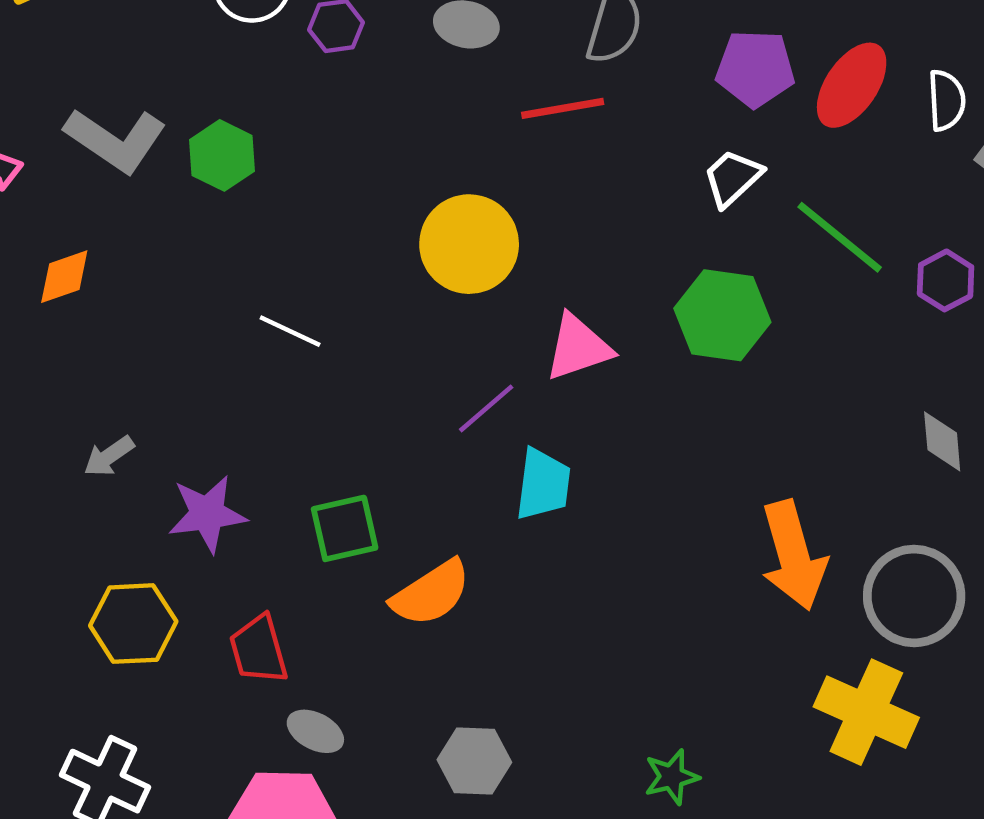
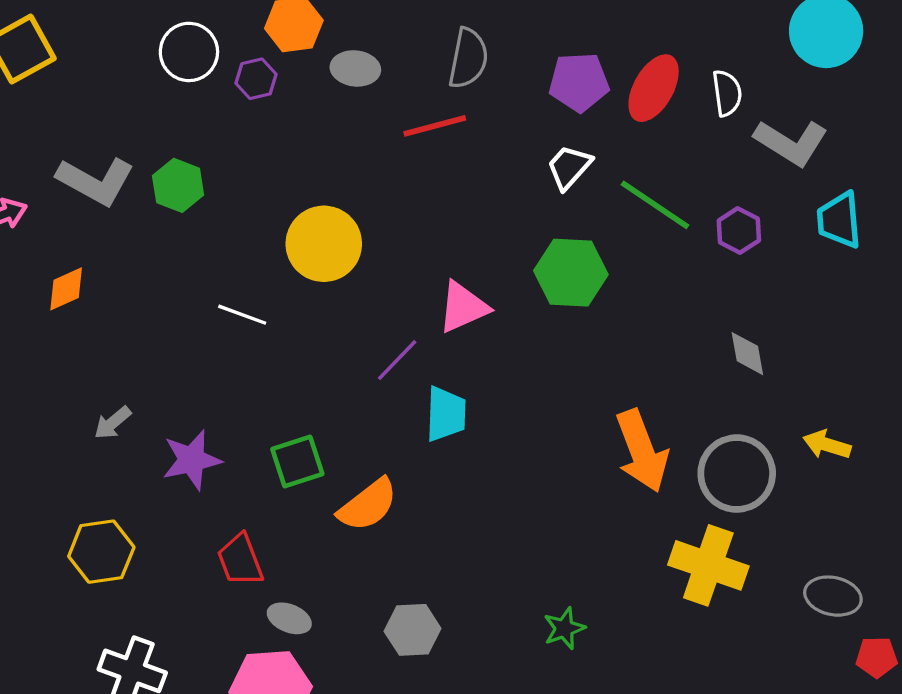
yellow circle: (469, 244) -> (324, 244), moved
yellow hexagon: (133, 624) -> (101, 552), moved

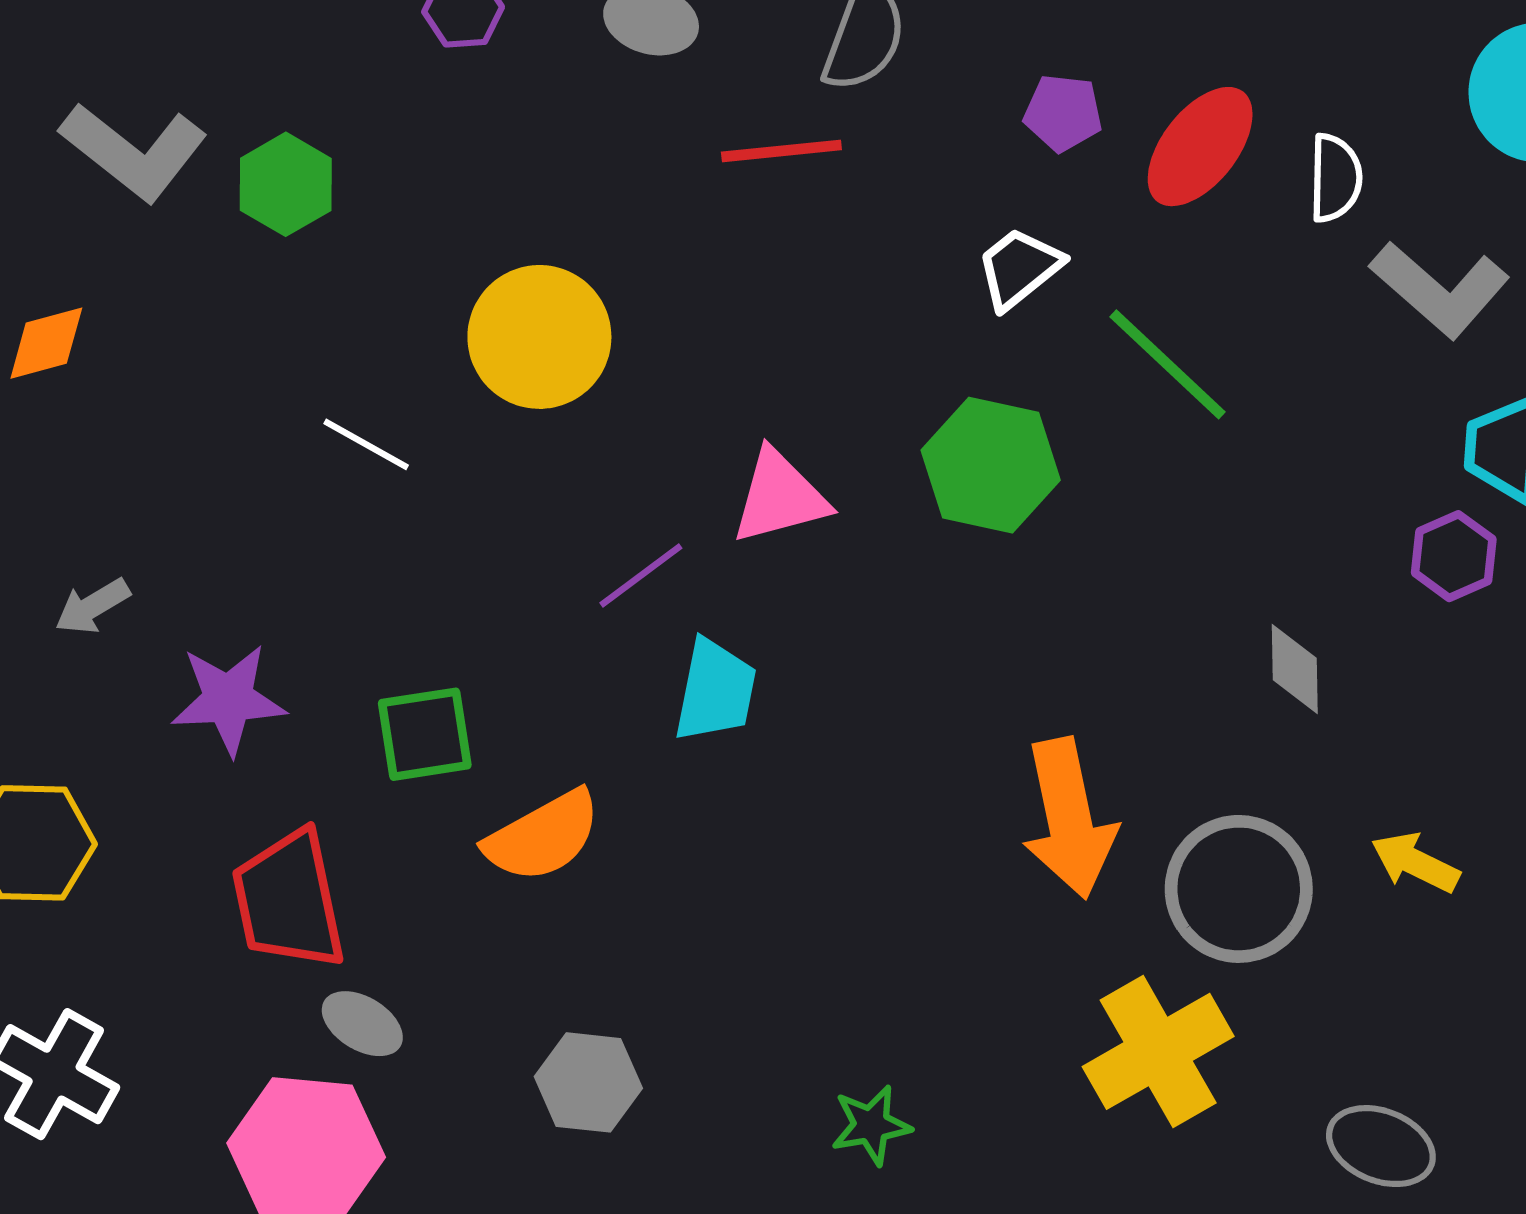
purple pentagon: (579, 82) -> (1063, 113), size x0.7
purple hexagon: (739, 231) -> (1454, 556), moved
red trapezoid: (240, 560) -> (289, 900), size x1.4
yellow cross: (708, 565) -> (1158, 1051), turned 32

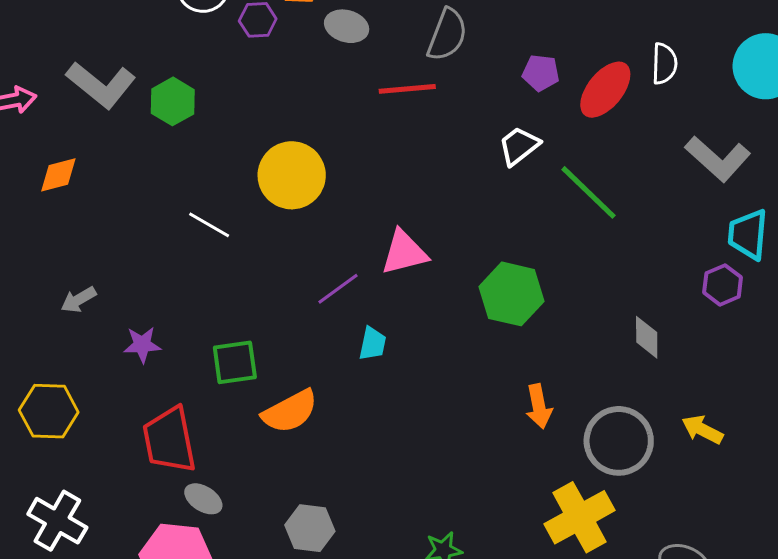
white semicircle: (1335, 178) -> (664, 64), moved
green hexagon: (991, 465) -> (511, 294), moved
cyan trapezoid: (715, 691) -> (373, 344), size x0.7
purple star: (228, 699) -> (142, 345), size x0.7
orange arrow: (1069, 818) -> (539, 406), size x0.6

